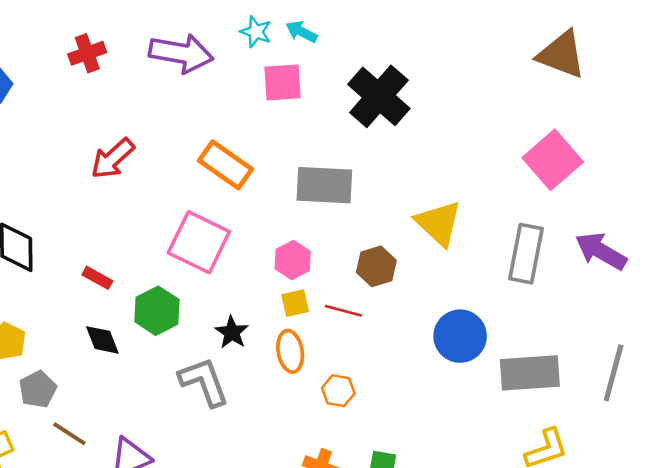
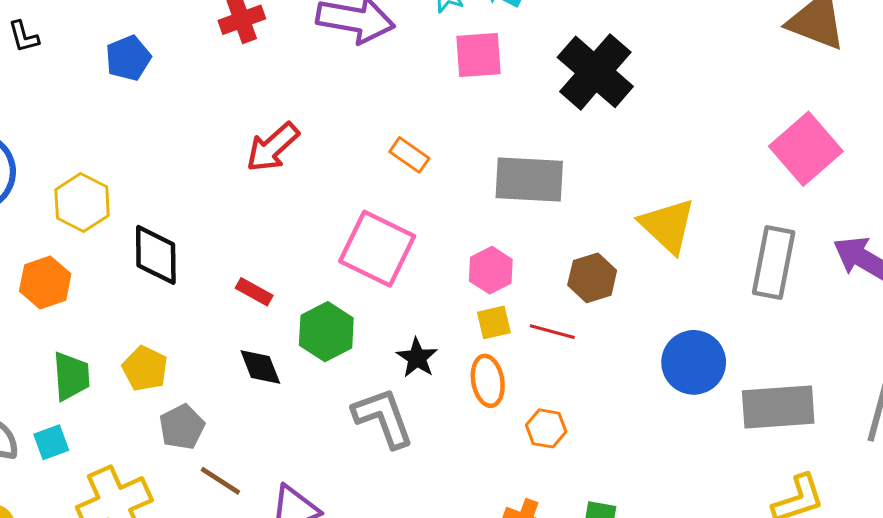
orange rectangle: (225, 165) -> (409, 155), size x0.6

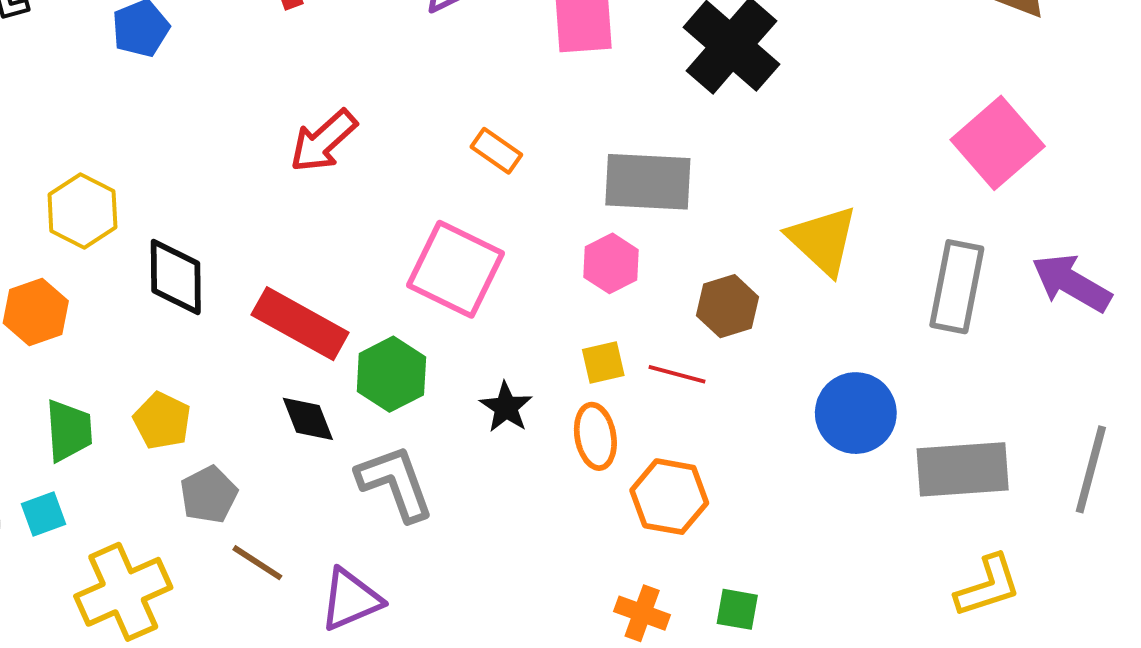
pink hexagon: (491, 270) -> (611, 263), moved
red rectangle: (254, 292) -> (300, 324), size x2.0
gray L-shape: (383, 418) -> (395, 483), moved
orange hexagon: (546, 428) -> (669, 497), size x1.5

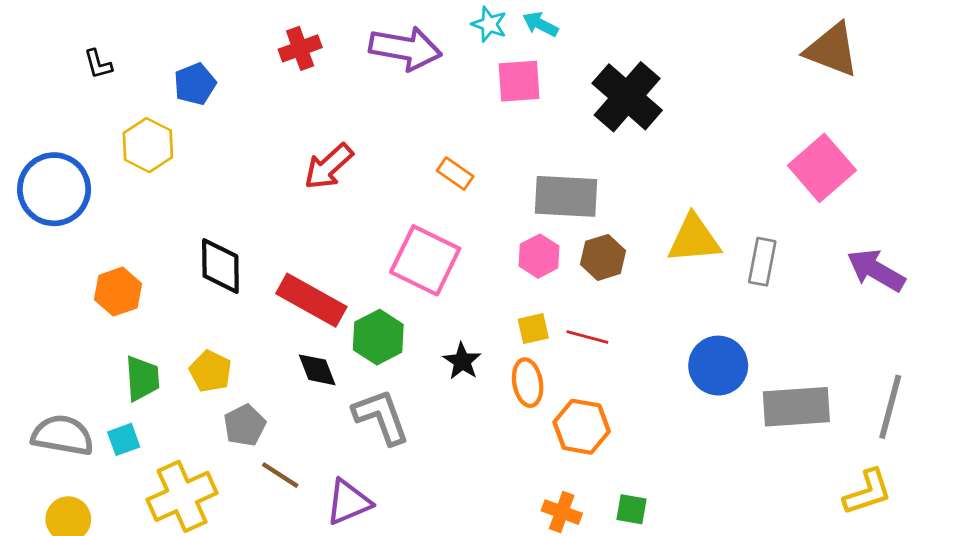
yellow hexagon: (82, 211) -> (148, 145), moved
yellow triangle: (823, 240) -> (694, 239), turned -48
gray rectangle: (957, 287) -> (762, 262), moved, size x0.7
brown hexagon: (728, 306) -> (603, 257), moved
yellow L-shape: (988, 586) -> (867, 492), moved

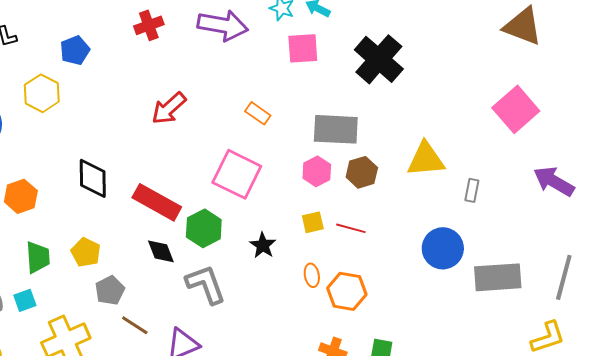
gray rectangle: (762, 262) -> (472, 190), moved, size x0.7
orange ellipse: (528, 383) -> (312, 275), moved, size x0.7

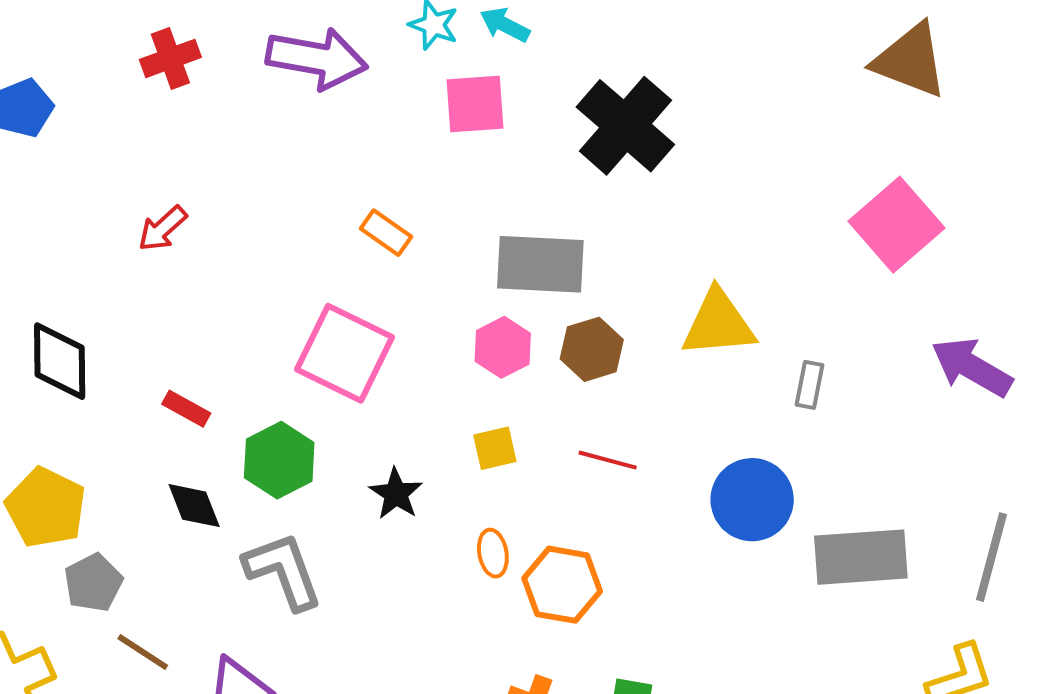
red arrow: (169, 108) -> (162, 229), moved, size x0.7
red rectangle: (157, 202) -> (186, 409), size x0.5
red line: (351, 228) -> (608, 460), moved
yellow pentagon: (86, 252) -> (46, 508), size x1.4

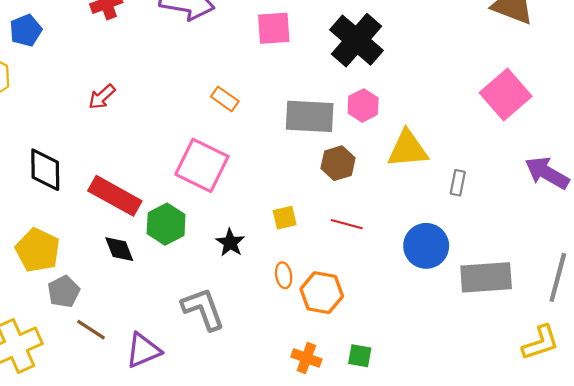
pink hexagon: (503, 347) -> (363, 105), moved
red rectangle: (186, 409) -> (115, 196), size x2.0
gray L-shape: (283, 571) -> (203, 309), moved

